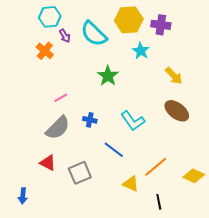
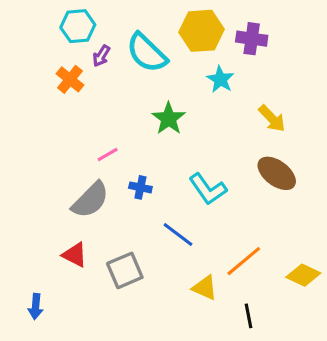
purple arrow: (65, 36) -> (101, 56), turned 64
pink line: (61, 98) -> (108, 155), moved

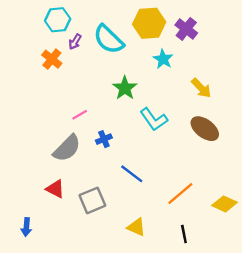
purple cross: (252, 39) -> (186, 29), turned 30
blue cross: (140, 187) -> (104, 139), turned -35
cyan L-shape: (208, 189) -> (154, 119), moved
yellow triangle: (205, 288) -> (136, 227), moved

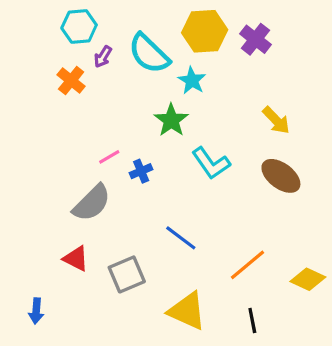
cyan star: (163, 59) -> (192, 81), moved
blue cross: (104, 139) -> (141, 171), moved
yellow triangle: (136, 227) -> (187, 311), size x1.5

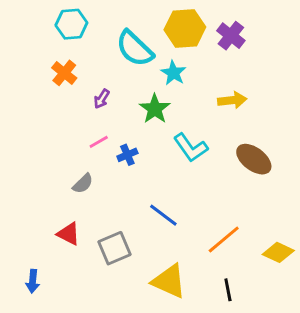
purple arrow: (103, 57) -> (102, 99), moved
yellow arrow: (276, 120) -> (232, 100), moved, turned -52
gray semicircle: (92, 203) -> (83, 184), size x0.6

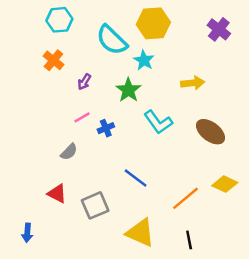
purple cross: (231, 36) -> (219, 29), moved
yellow diamond: (278, 252) -> (225, 184), moved

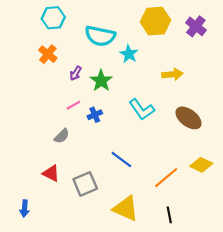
yellow hexagon: (153, 23) -> (155, 21), moved
cyan semicircle: (112, 40) -> (100, 36), turned -32
green star: (128, 90) -> (101, 81), moved

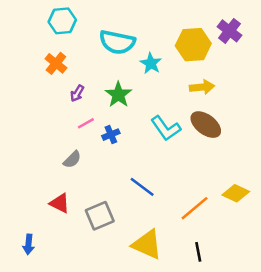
yellow hexagon: (155, 21) -> (193, 45), moved
purple arrow: (76, 73) -> (77, 93), moved
brown ellipse: (188, 118) -> (206, 125), moved

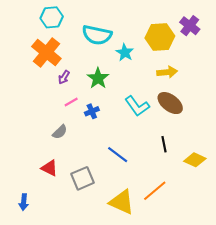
orange cross: (56, 63) -> (46, 52), size x1.6
orange line: (195, 208) -> (155, 191), moved
black line: (198, 252) -> (164, 144), moved

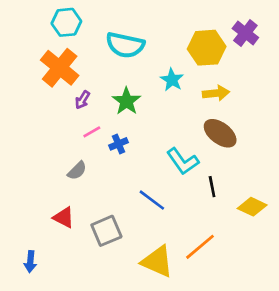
cyan star: (125, 52) -> (172, 80), moved
cyan L-shape: (137, 106) -> (183, 161), moved

